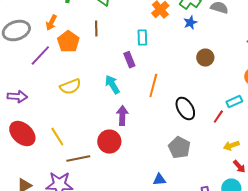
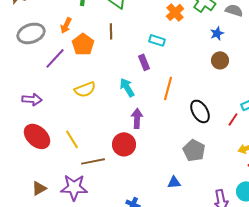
blue star: (190, 23) -> (217, 33), moved
cyan rectangle: (142, 38) -> (157, 40), turned -70

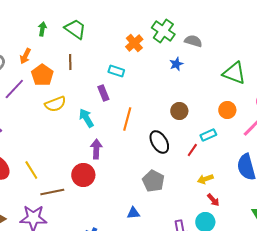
brown circle: (220, 60) -> (179, 111), moved
yellow semicircle: (85, 89) -> (55, 104), moved

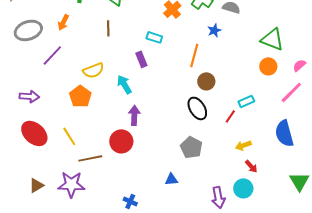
orange pentagon: (42, 75) -> (80, 96), moved
orange circle: (227, 110) -> (268, 66), moved
brown circle: (179, 111) -> (206, 81), moved
orange line: (127, 119) -> (194, 55), moved

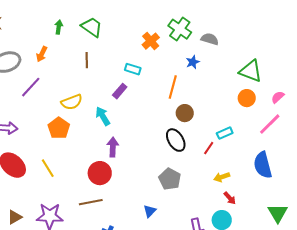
purple rectangle: (141, 59) -> (120, 91), turned 63
brown line: (90, 158) -> (91, 202), moved
blue triangle: (171, 179) -> (150, 211), turned -40

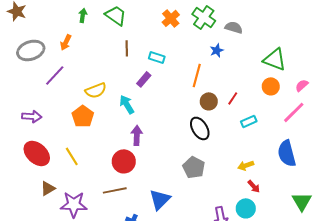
orange cross: (151, 41) -> (171, 18), moved
brown line: (87, 60) -> (127, 48), moved
red line: (209, 148) -> (233, 98), moved
blue triangle: (150, 211) -> (160, 199), moved, size x1.6
brown triangle: (15, 217) -> (48, 188), moved

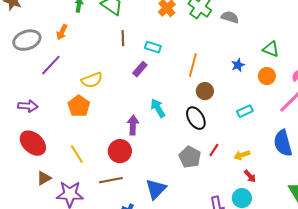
blue star: (217, 50) -> (238, 65), moved
green triangle: (275, 59) -> (271, 49), size x0.7
red line: (233, 98) -> (214, 150), moved
cyan arrow: (127, 104) -> (158, 108), moved
yellow line: (72, 156) -> (77, 154), moved

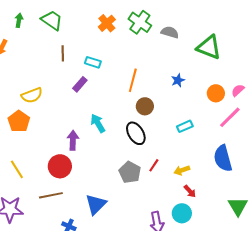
green triangle: (271, 49) -> (209, 47), moved, size x1.5
orange circle: (267, 76) -> (216, 93), moved

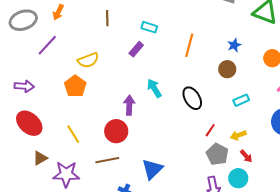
brown line: (63, 53) -> (107, 18), moved
brown circle: (145, 106) -> (227, 69), moved
cyan rectangle: (185, 126) -> (241, 100), moved
gray pentagon: (130, 172) -> (217, 154), moved

